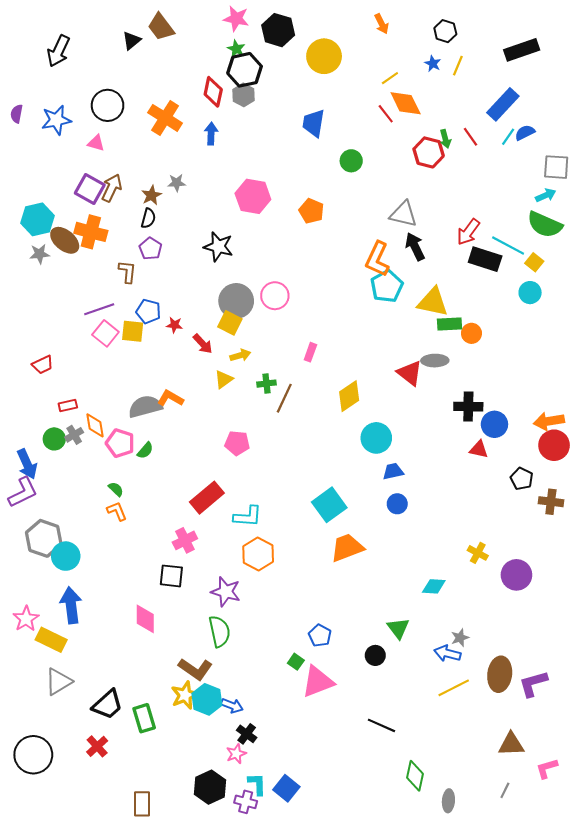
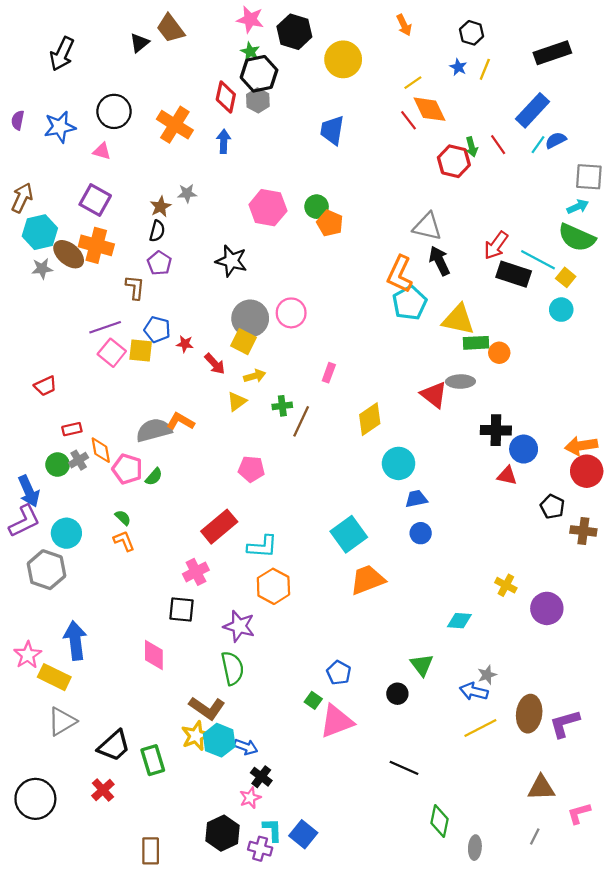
green circle: (351, 161) -> (317, 207), moved
brown arrow: (112, 188) -> (22, 198), moved
cyan circle: (66, 556) -> (66, 533), moved

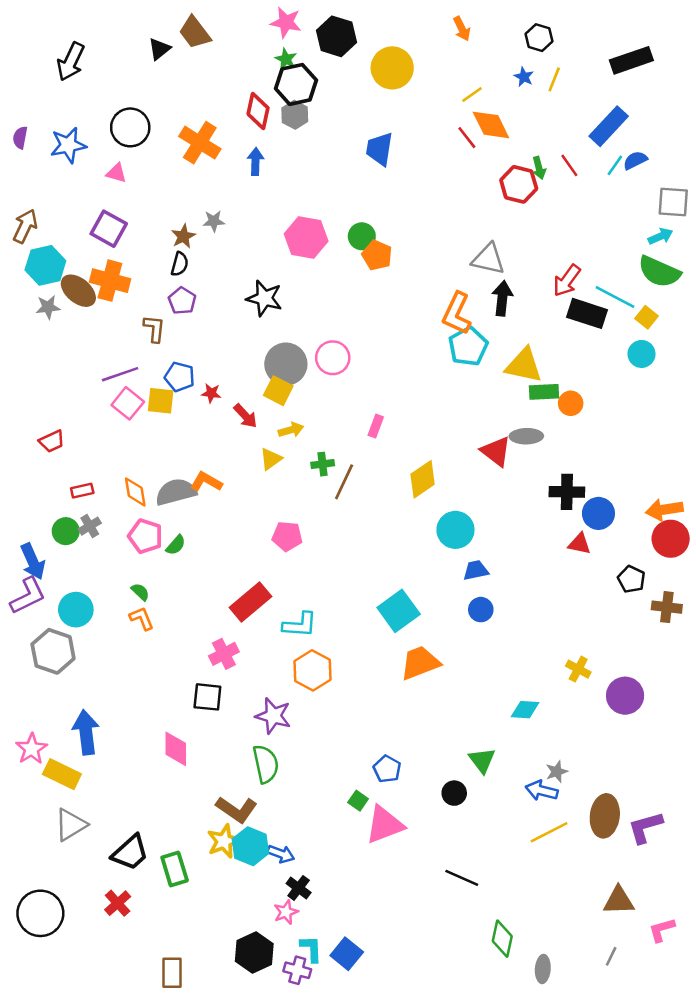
black arrow: (439, 261) -> (502, 298), turned 32
orange diamond: (101, 450) -> (135, 492), moved

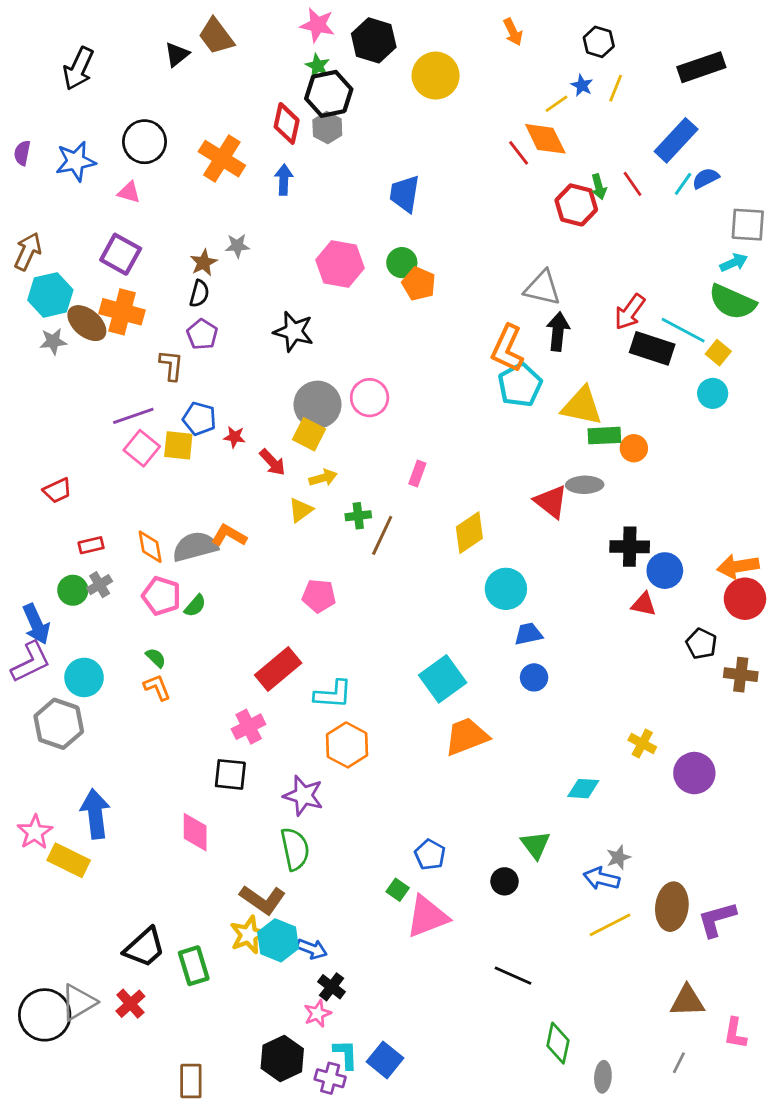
yellow line: (472, 95) -> (557, 104), moved
blue trapezoid: (380, 149) -> (405, 194), moved
gray triangle: (71, 825) -> (78, 1002), moved
pink L-shape: (662, 930) -> (735, 1033), turned -64

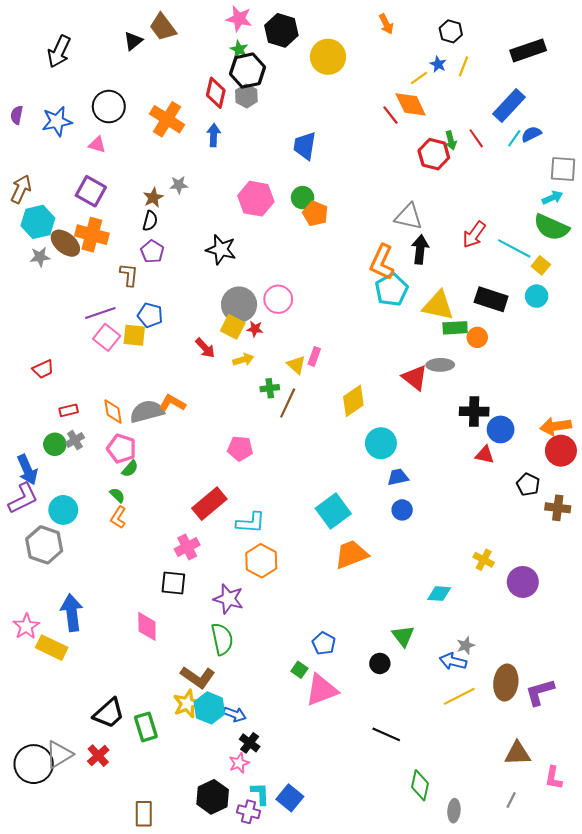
black rectangle: (652, 348) -> (491, 299), moved
red star: (235, 437) -> (255, 329), moved
yellow triangle: (301, 510) -> (296, 365), moved, turned -42
green semicircle: (195, 606) -> (130, 469), moved
orange L-shape: (157, 687) -> (118, 517), turned -125

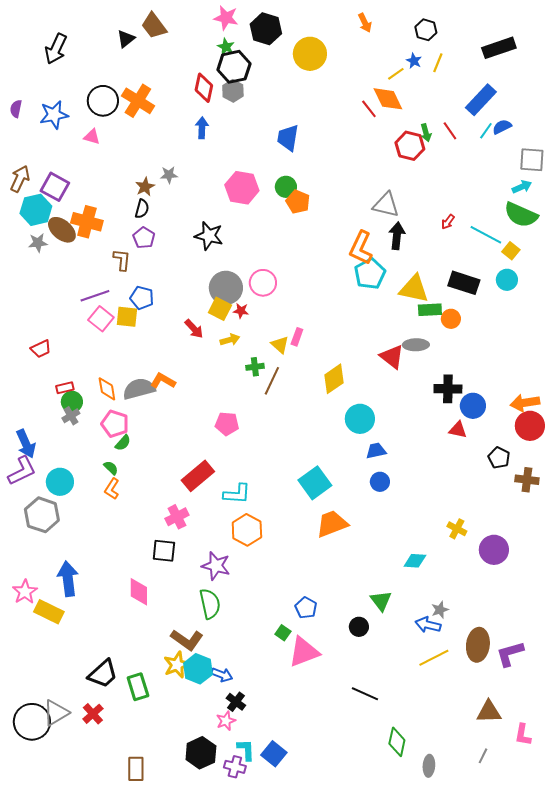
orange cross: (167, 119) -> (138, 101), moved
purple square: (91, 191) -> (55, 187), moved
red arrow: (474, 235) -> (448, 222), size x0.6
green circle: (55, 444) -> (72, 402), moved

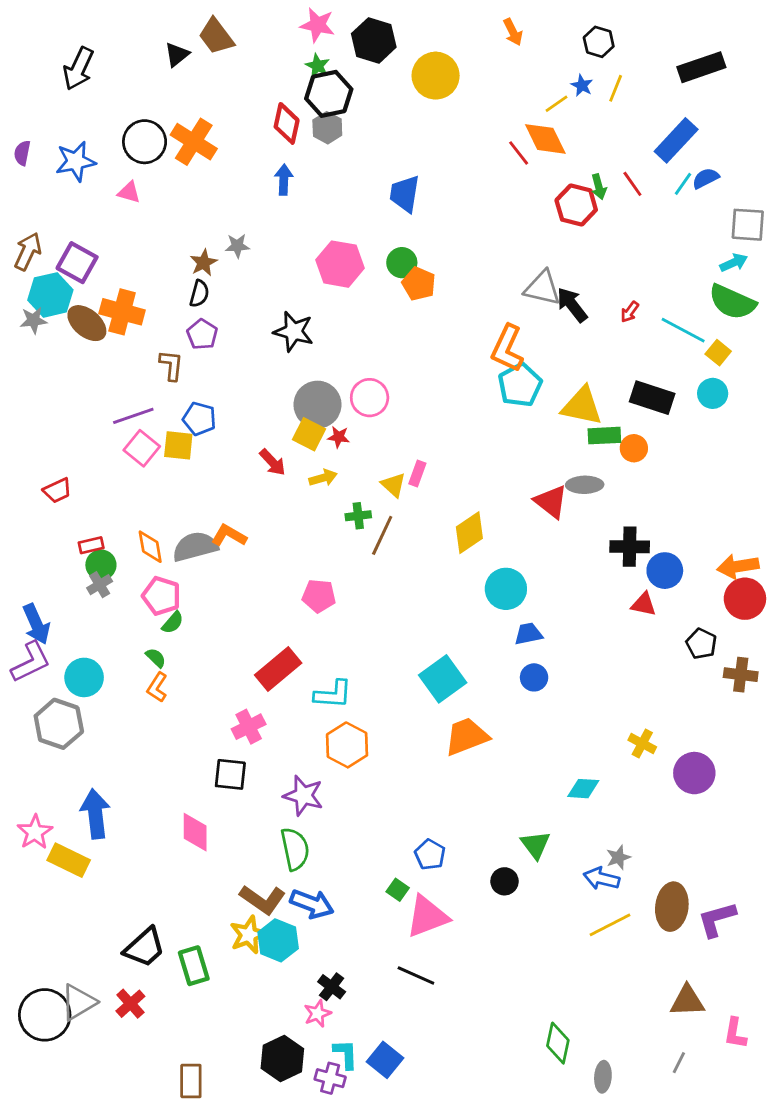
black arrow: (397, 236) -> (572, 305), moved, turned -44
gray star: (38, 243) -> (33, 320), moved
blue arrow: (222, 675) -> (312, 904), moved, size x1.4
black line: (365, 694) -> (416, 976), moved

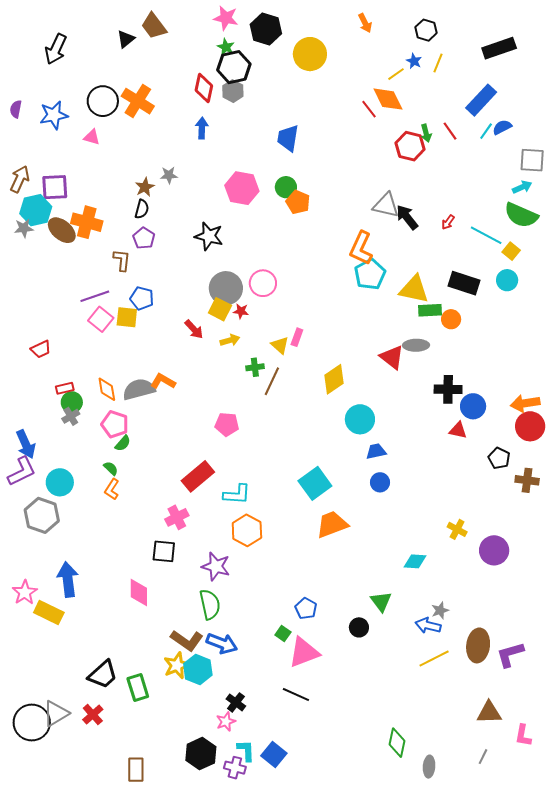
purple square: (77, 263) -> (55, 187), turned -32

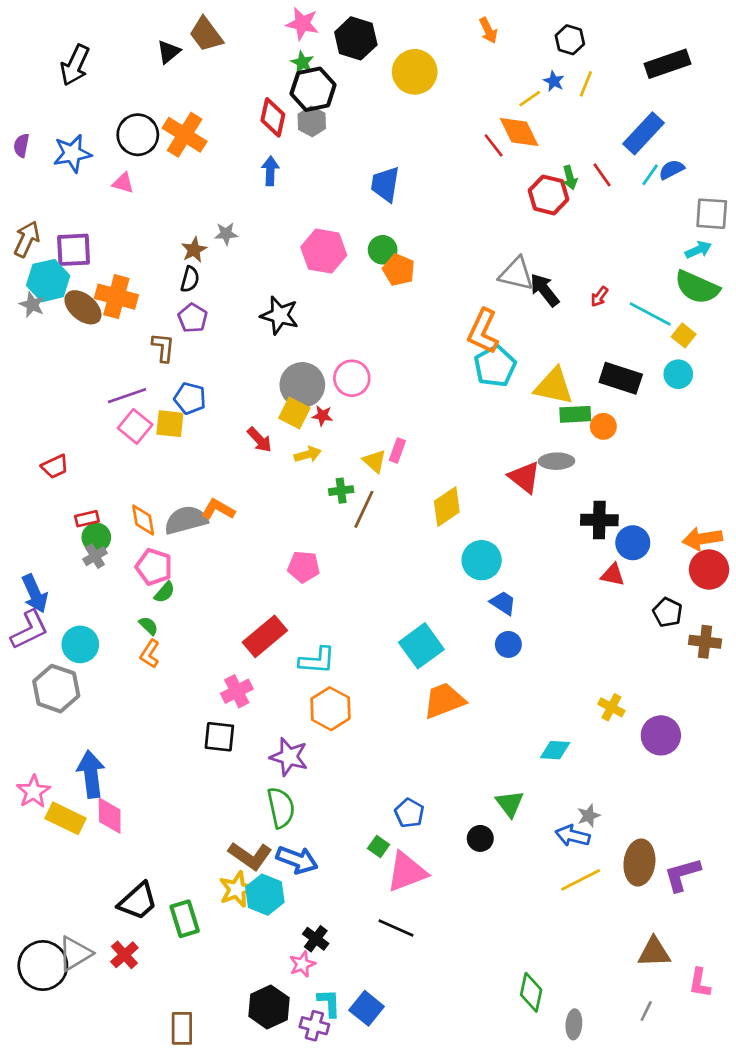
gray star: (24, 228) -> (32, 305), turned 30
blue trapezoid: (376, 451) -> (503, 603), turned 45
pink diamond: (139, 592) -> (110, 816), moved

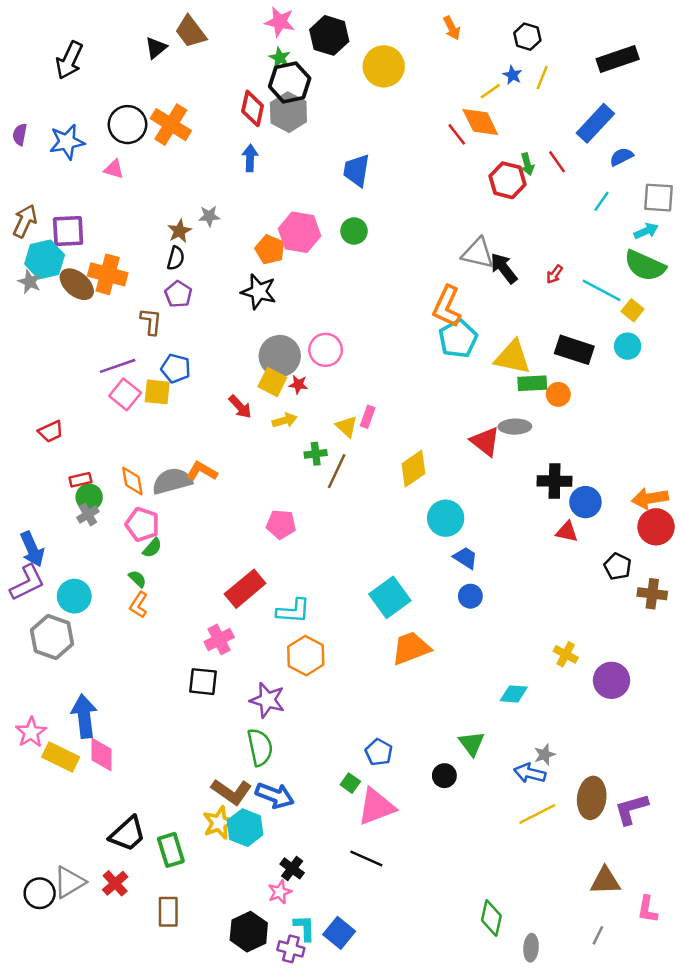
gray hexagon: (312, 121) -> (288, 112), size x1.4
cyan line: (650, 175) -> (602, 201), moved
orange pentagon: (399, 270) -> (270, 250), moved
black circle: (43, 966) -> (40, 893), size x0.7
brown rectangle: (182, 1028) -> (168, 912), moved

